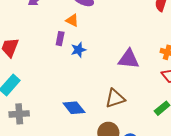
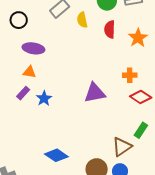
purple rectangle: (60, 39) -> (23, 93), turned 48
brown triangle: (115, 98) -> (122, 147), moved

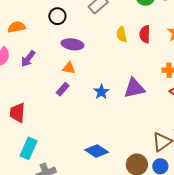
yellow semicircle: (82, 20) -> (122, 34), moved
red semicircle: (110, 29) -> (145, 34), moved
blue star: (44, 98) -> (101, 92), moved

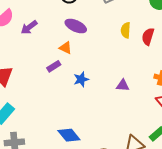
purple triangle: (134, 88) -> (123, 85), size x0.6
blue star: (101, 92) -> (81, 79), moved

